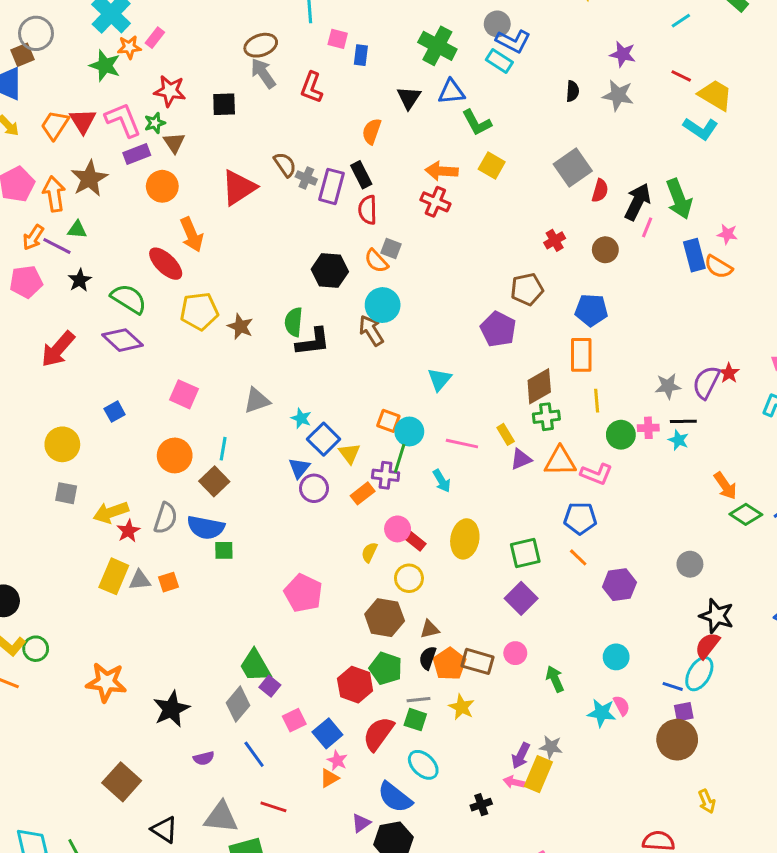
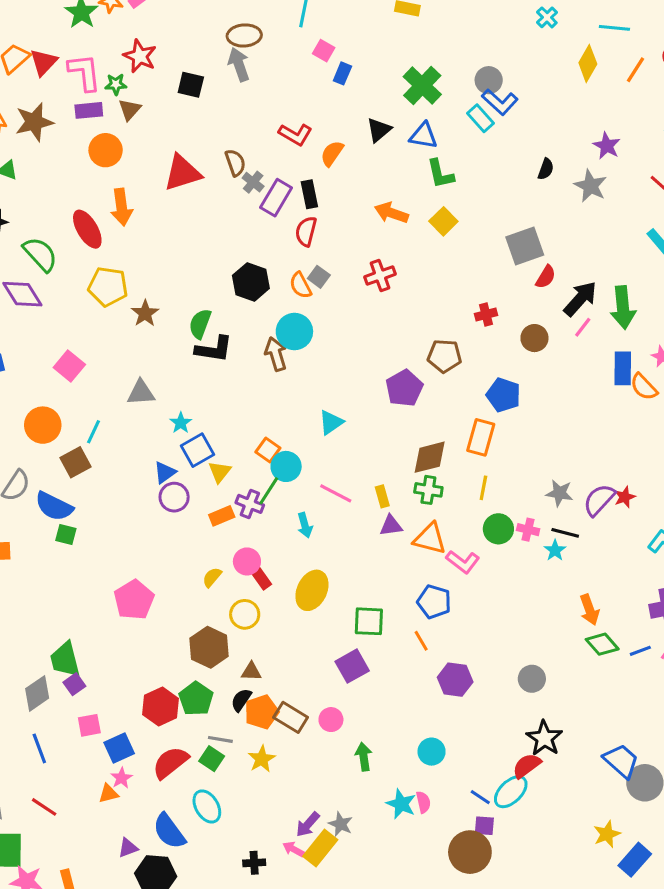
red L-shape: (312, 87) -> (295, 134), moved, turned -96
red cross: (435, 202) -> (380, 275), moved, turned 32

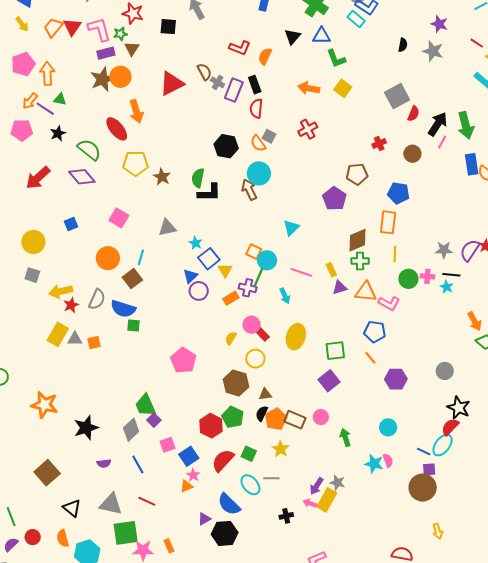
brown star: (34, 122) -> (103, 79), moved
gray line: (220, 739) -> (271, 478), moved

